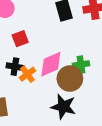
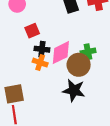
black cross: (15, 67) -> (42, 49), moved
orange cross: (27, 74) -> (40, 63), turned -32

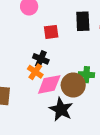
red square: (32, 31) -> (51, 32), moved
pink diamond: (61, 53) -> (49, 84), moved

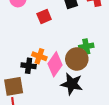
black cross: (41, 59) -> (29, 66), moved
pink diamond: (49, 84) -> (55, 64), turned -30

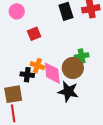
red square: (44, 16) -> (34, 34), moved
pink diamond: (55, 64) -> (52, 73), turned -40

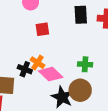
brown circle: (73, 68) -> (80, 90), moved
pink diamond: (52, 73) -> (51, 74), turned -55

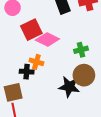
red square: (42, 29) -> (31, 30), size x1.5
pink diamond: (51, 74) -> (47, 39), moved

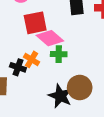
green cross: (81, 50) -> (59, 54), moved

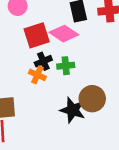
pink diamond: (50, 38) -> (64, 34), moved
black cross: (18, 67) -> (43, 61), moved, turned -35

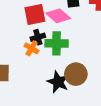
green cross: (66, 66) -> (57, 43), size x1.5

